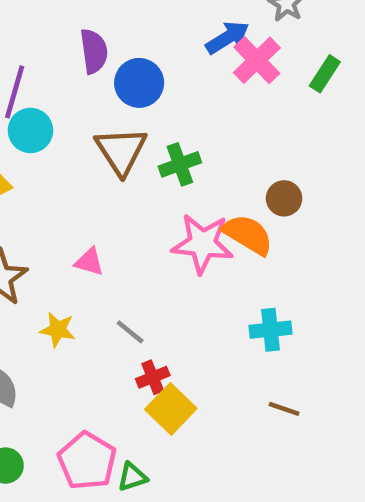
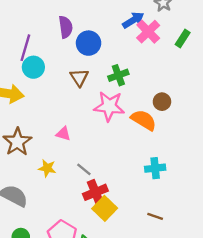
brown triangle: (121, 151) -> (79, 78), size x0.7
green cross: (180, 164) -> (118, 75), moved
pink star: (203, 244) -> (109, 106), moved
red cross: (153, 377) -> (95, 192), size x1.5
brown line: (284, 409) -> (155, 216), moved

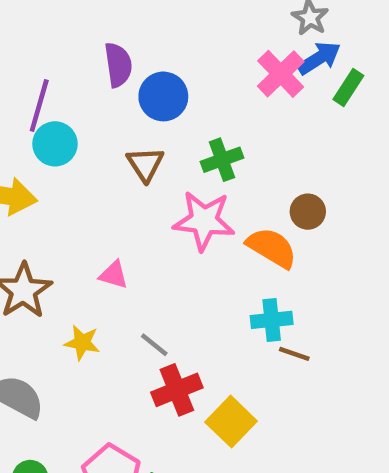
blue arrow: (133, 20) -> (319, 58), moved
cyan cross: (155, 168) -> (272, 320), moved
yellow square: (105, 208) -> (231, 422), moved
brown line: (155, 216) -> (294, 354), moved

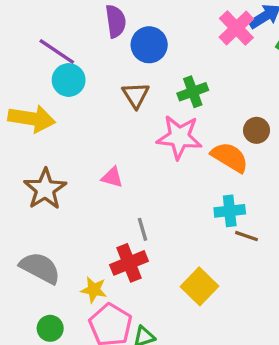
purple line: (39, 106) -> (57, 51), turned -72
yellow star: (82, 343) -> (94, 290), moved
gray line: (154, 345) -> (142, 229), turned 35
red cross: (177, 390) -> (129, 263), moved

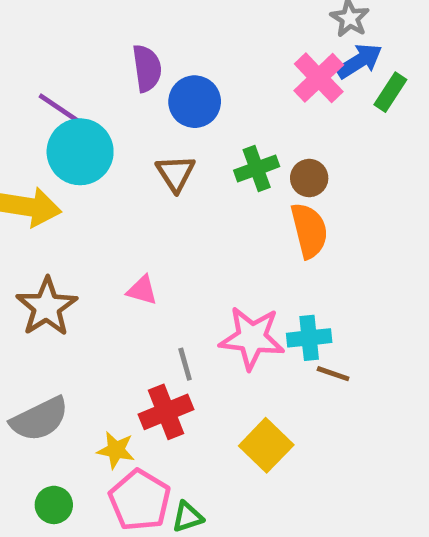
cyan circle: (69, 80) -> (80, 152), size x1.4
brown circle: (257, 130) -> (309, 178), moved
pink star: (179, 137) -> (252, 338), moved
orange semicircle: (230, 157) -> (309, 231), moved, turned 45
gray semicircle: (40, 268) -> (40, 419), turned 126

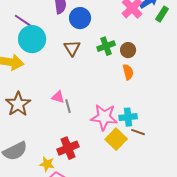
orange semicircle: (309, 231) -> (128, 72), size x0.7
gray line: (185, 364) -> (68, 106), moved
yellow square: (266, 445) -> (116, 139), moved

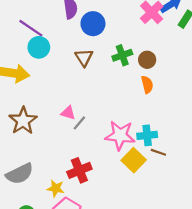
cyan circle: (32, 39) -> (39, 47), size x0.7
gray line: (68, 106) -> (79, 123), turned 56

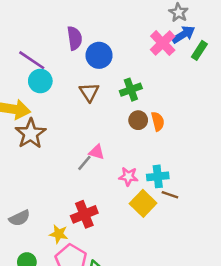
brown circle: (147, 60) -> (138, 120), moved
pink triangle: (68, 113) -> (97, 152), moved
brown star: (23, 121) -> (31, 134), moved
pink star: (120, 135) -> (128, 176), size x0.6
gray semicircle: (20, 174) -> (20, 218), size x0.7

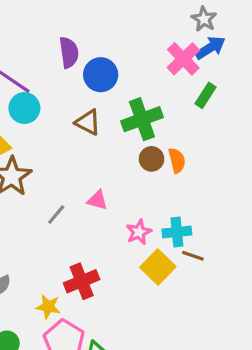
green rectangle: (199, 50) -> (206, 95), moved
green cross: (131, 90) -> (142, 119), size x1.4
brown triangle: (89, 92) -> (88, 122), turned -30
gray line: (84, 163) -> (56, 215), moved
pink star: (128, 176) -> (139, 232), turned -30

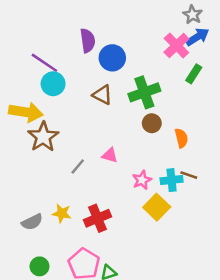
orange semicircle: (177, 160) -> (181, 138), moved
brown line: (193, 256) -> (189, 175), moved
yellow star: (48, 307) -> (62, 213), moved

